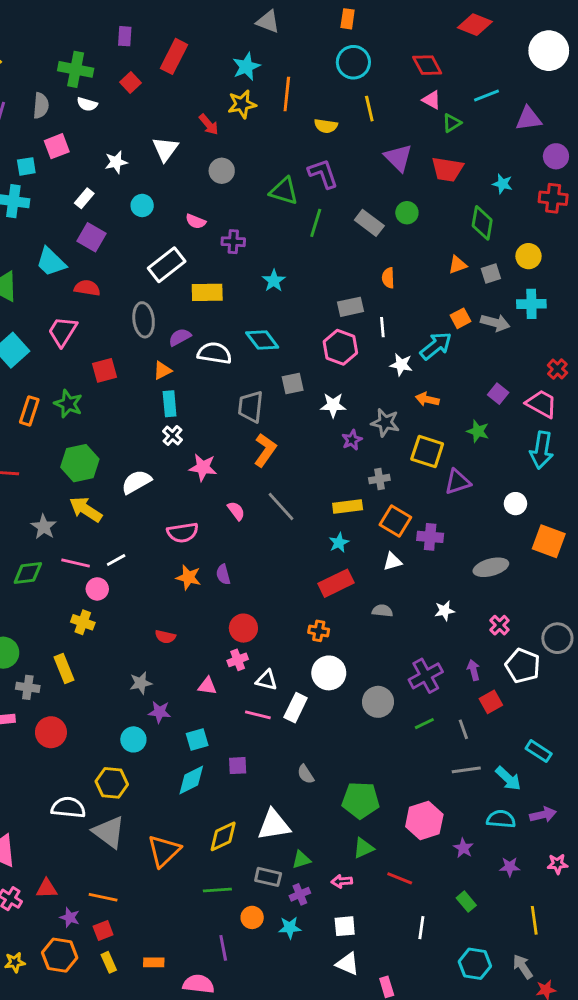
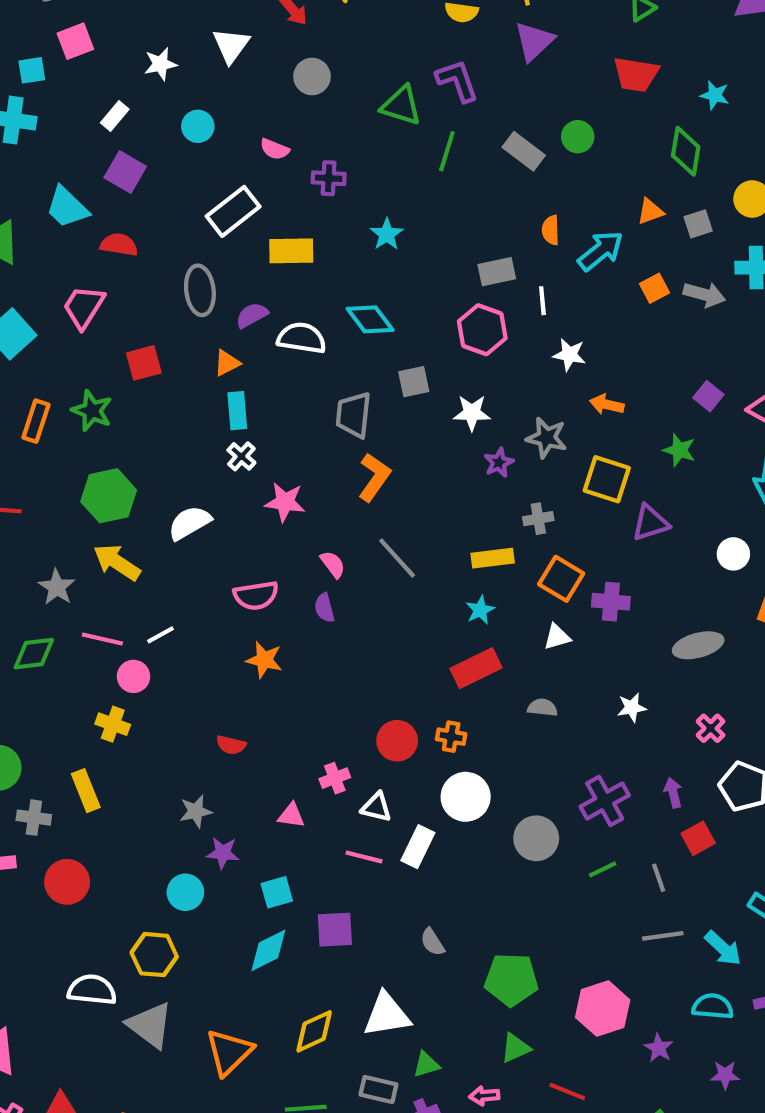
purple triangle: (398, 158) -> (534, 41), moved, turned 32
cyan arrow: (436, 346) -> (601, 251), moved
purple semicircle: (223, 574) -> (324, 608), moved
red circle: (243, 628) -> (397, 741), moved
purple square: (238, 766) -> (335, 930), size x1.4

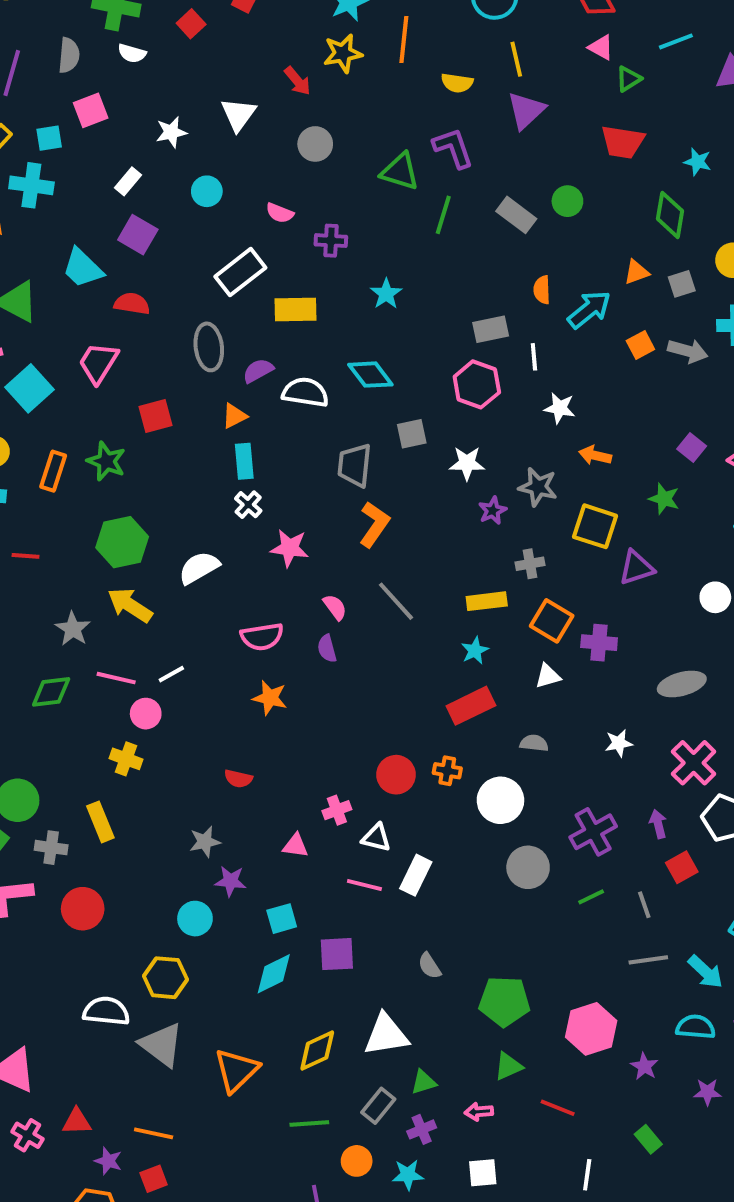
pink cross: (711, 728) -> (694, 763), size x1.6
white circle: (466, 797) -> (500, 800), moved
gray rectangle: (378, 1089) -> (378, 1106), turned -64

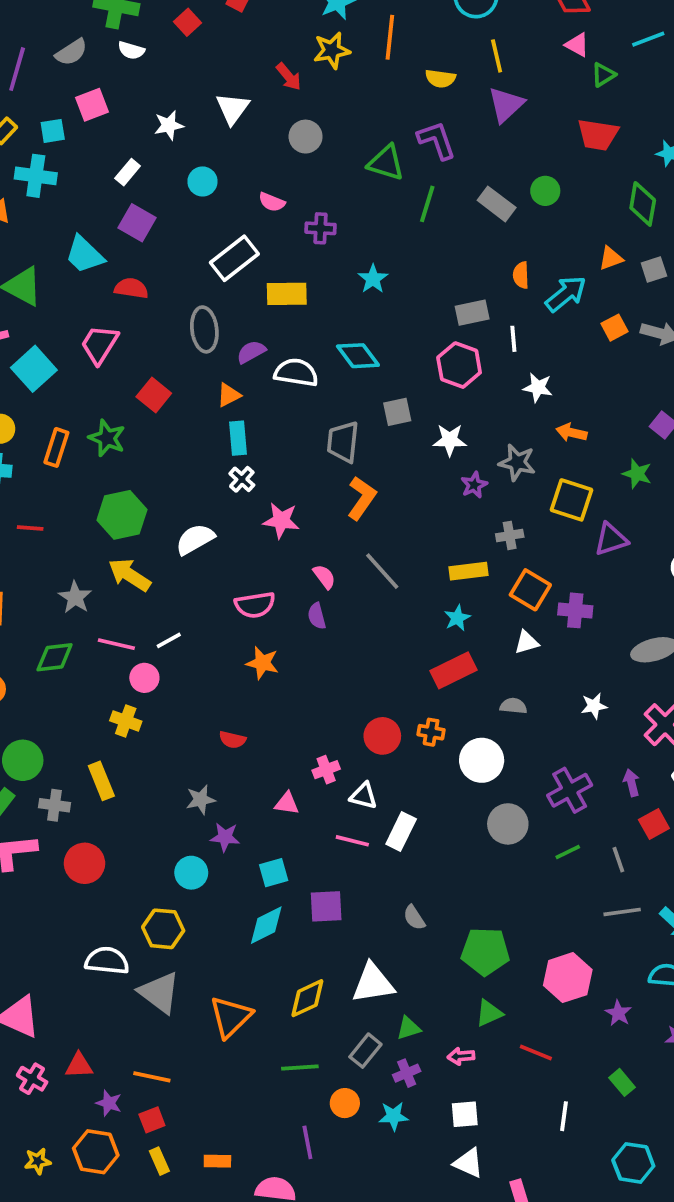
gray semicircle: (69, 55) -> (71, 52), turned 52
red square: (156, 416) -> (154, 395), turned -36

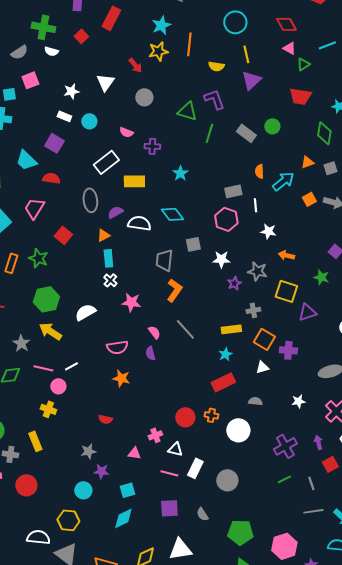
white rectangle: (128, 172) -> (64, 116), moved, turned 72
gray circle: (508, 824) -> (227, 480), moved
purple square: (326, 906) -> (169, 508), moved

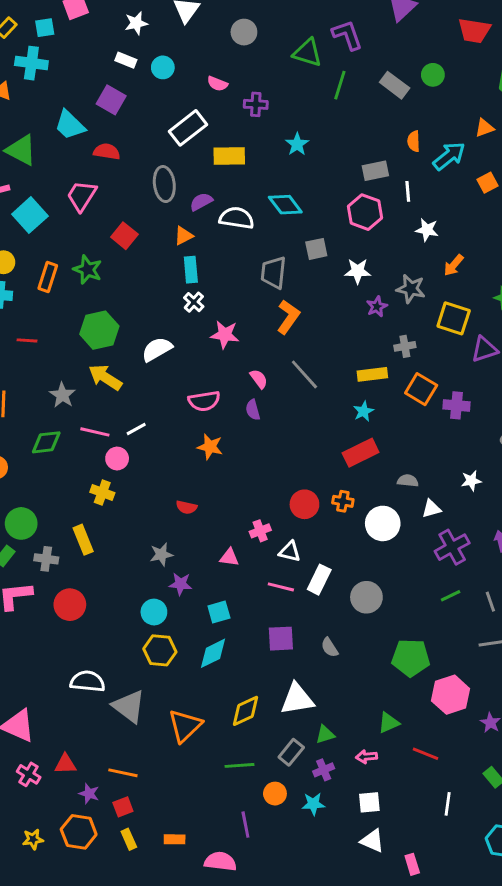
orange arrow: (286, 255) -> (454, 265), turned -63
white triangle: (262, 367) -> (431, 509), moved
yellow hexagon: (68, 520) -> (160, 650), moved
green pentagon: (240, 532) -> (411, 658), moved

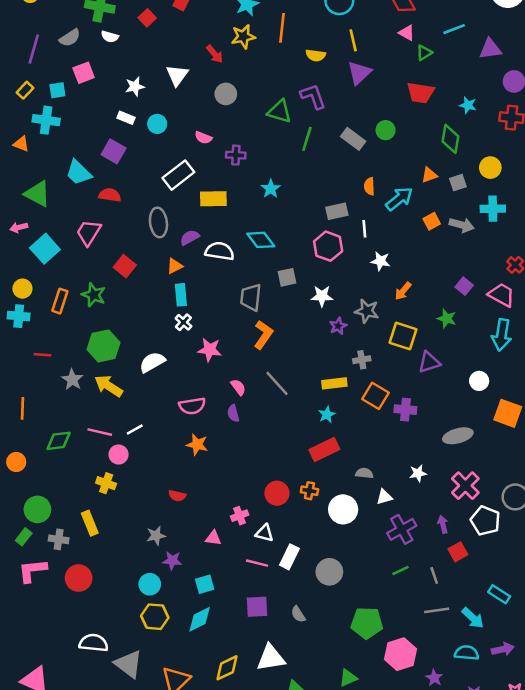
gray star: (62, 395) -> (72, 380), moved

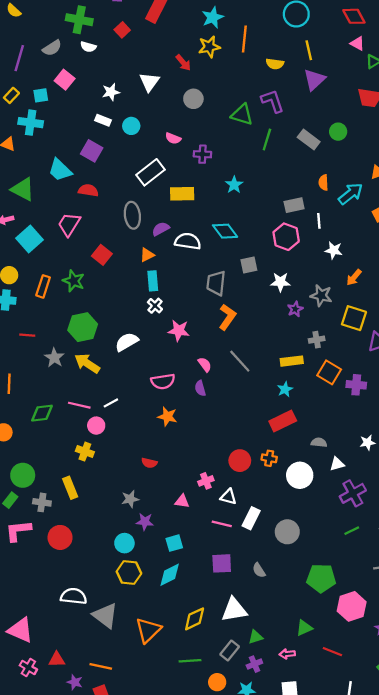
pink square: (84, 73) -> (65, 80), turned -30

